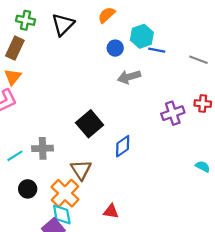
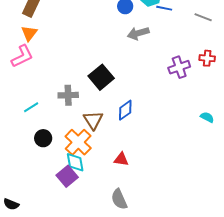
blue diamond: (123, 146) -> (125, 110), moved
gray cross: (43, 148) -> (68, 95), moved

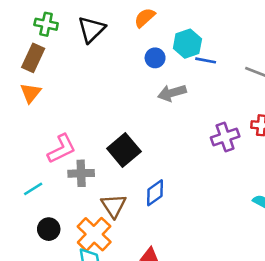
pink L-shape: (22, 56) -> (62, 149), moved

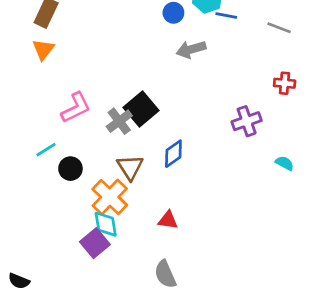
purple cross: (225, 137) -> (247, 121), moved
gray cross: (81, 173) -> (119, 121), moved, turned -35
black circle: (49, 229) -> (70, 169), moved

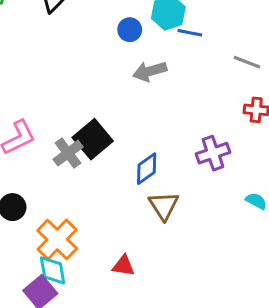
gray line: (279, 28) -> (247, 62), moved
blue diamond: (173, 154) -> (147, 169), moved
brown triangle: (130, 167) -> (164, 206), moved

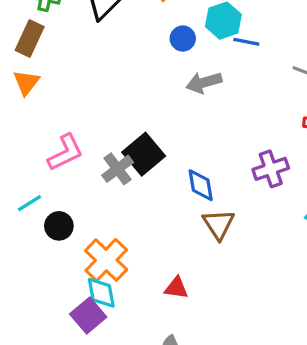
blue diamond: (147, 169) -> (201, 185), turned -64

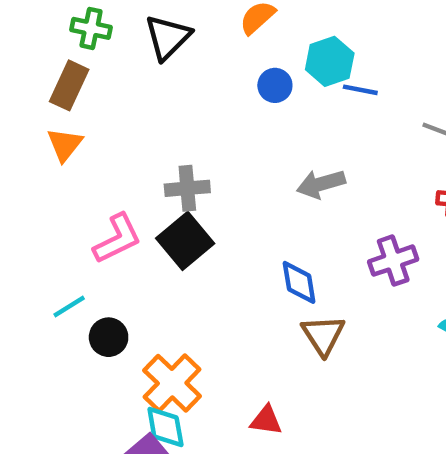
gray arrow: (204, 82) -> (321, 184), moved
black square: (144, 154) -> (185, 241), moved
gray cross: (118, 169) -> (187, 188), moved, turned 32

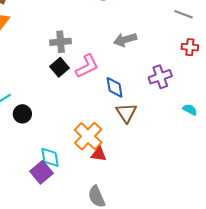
pink L-shape: (117, 239) -> (87, 66), moved
black square: (185, 241) -> (59, 67), size x0.7
orange cross: (172, 383) -> (88, 136), moved

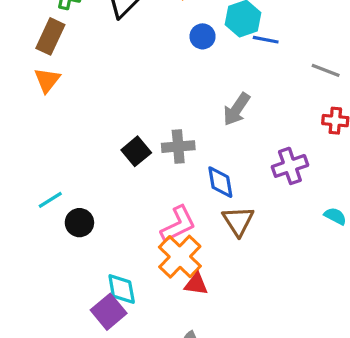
gray arrow: (125, 40) -> (237, 109), turned -40
gray cross: (61, 42) -> (178, 147), moved
pink L-shape: (87, 66) -> (178, 224), moved

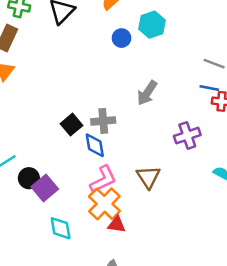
blue line: (266, 40) -> (209, 88), moved
blue diamond: (220, 182) -> (95, 145), moved
purple square: (109, 312) -> (45, 188), moved

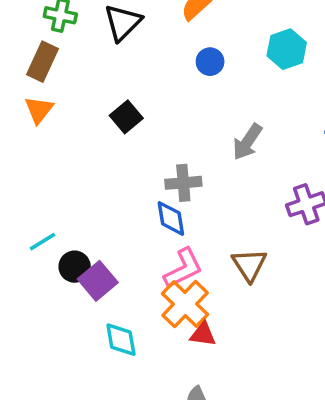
cyan hexagon: (152, 25) -> (287, 49), moved
black square: (72, 125) -> (126, 117), moved

